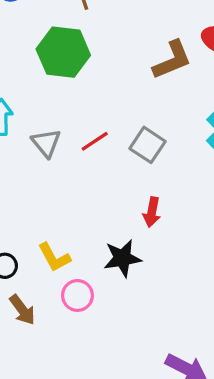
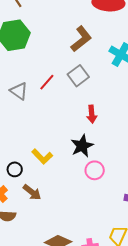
brown L-shape: (172, 60) -> (81, 39), moved
gray square: (148, 145) -> (78, 76), turned 35
pink circle: (77, 295) -> (95, 170), moved

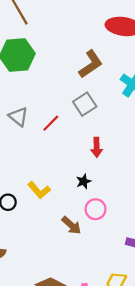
red line: (47, 82) -> (51, 123), moved
black star: (82, 146) -> (84, 181), size x0.6
brown arrow: (32, 192) -> (71, 225), moved

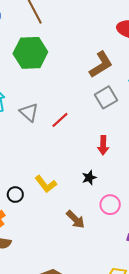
gray square: (85, 104) -> (106, 97), moved
pink circle: (96, 209) -> (110, 205), moved

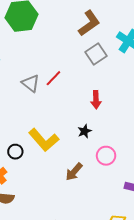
gray triangle: (29, 112) -> (31, 83), moved
yellow L-shape: (46, 184) -> (44, 140), size x1.4
brown arrow: (75, 219) -> (74, 172), turned 90

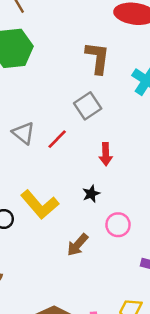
brown L-shape: (89, 23) -> (98, 58), turned -48
gray square: (96, 54) -> (88, 106), moved
red line: (53, 78) -> (57, 139), moved

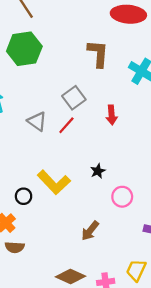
gray square: (88, 106) -> (74, 98), moved
red arrow: (106, 154) -> (112, 115), moved
brown arrow: (78, 245) -> (90, 231), moved

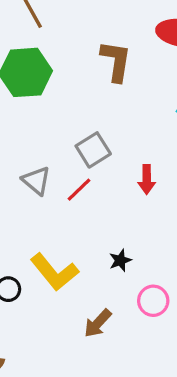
brown L-shape: (98, 54) -> (116, 61), moved
brown arrow: (90, 231) -> (98, 323), moved

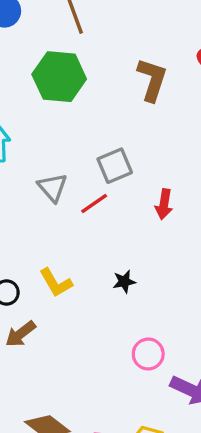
yellow L-shape: (54, 272) -> (56, 283), size x0.7
pink circle: (153, 301) -> (148, 354), moved
brown arrow: (98, 323) -> (20, 334), moved

